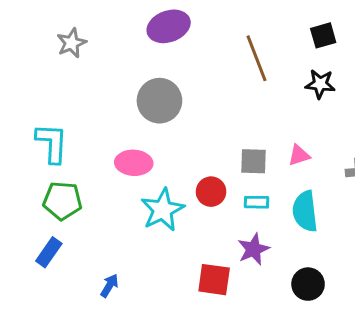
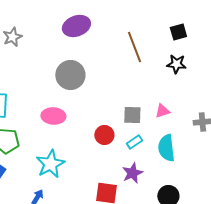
cyan rectangle: (256, 202) -> (134, 142), turned -35
cyan star: (163, 210) -> (50, 164), moved

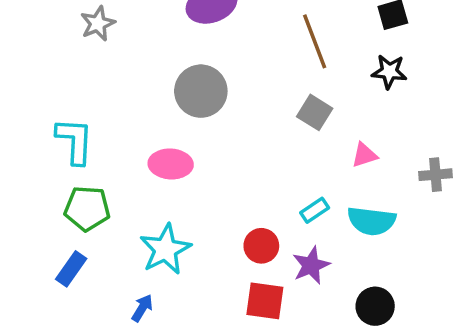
gray square: (132, 115) -> (315, 112), moved, turned 30
red circle: (104, 135) -> (261, 246), moved
cyan semicircle: (166, 148) -> (372, 221), turned -76

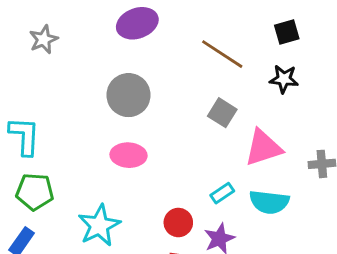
brown line: (315, 41) -> (222, 54), turned -36
pink triangle: (364, 155) -> (263, 148), size x1.8
pink ellipse: (171, 164) -> (129, 155), moved

